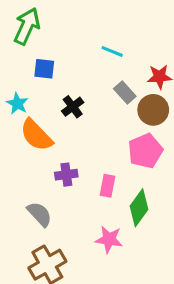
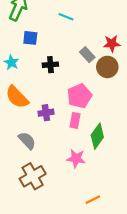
cyan line: (112, 51) -> (66, 17), moved
black cross: (73, 107) -> (50, 65), turned 32
orange semicircle: (36, 135) -> (17, 97), moved
pink pentagon: (145, 151) -> (79, 96), moved

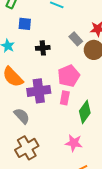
purple cross: (46, 113) -> (39, 91), size x1.6
pink star: (76, 158) -> (74, 143), moved

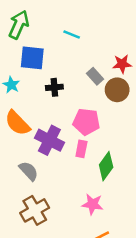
blue square: (25, 24) -> (32, 58), size x1.5
pink pentagon: (69, 76) -> (86, 122), turned 30
purple cross: (39, 91) -> (49, 140), turned 35

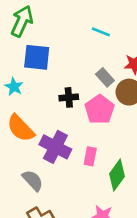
cyan line: (72, 34) -> (101, 32), moved
black cross: (54, 87) -> (69, 97), moved
pink pentagon: (86, 122) -> (100, 109), moved, turned 30

